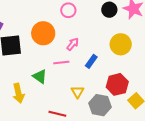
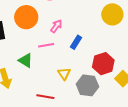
yellow circle: (121, 44) -> (112, 14), moved

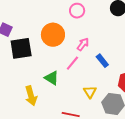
blue rectangle: (76, 42) -> (102, 61), turned -72
pink line: (46, 45) -> (72, 63), turned -42

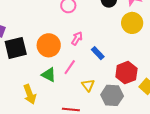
orange circle: (53, 35) -> (49, 45), moved
pink line: (72, 63) -> (70, 67), moved

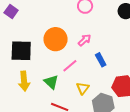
black square: (16, 48) -> (21, 51), moved
green triangle: (49, 75) -> (51, 82), moved

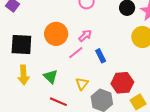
pink line: (70, 66) -> (76, 53), moved

